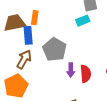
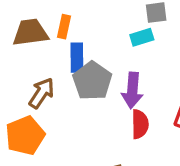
blue rectangle: (28, 35) -> (77, 58), moved
purple arrow: (71, 70) -> (132, 90), moved, size x1.5

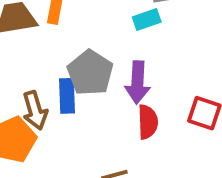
blue rectangle: (77, 58) -> (67, 96), moved
brown arrow: (42, 93) -> (35, 110), moved, turned 132

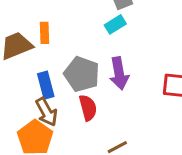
blue rectangle: (67, 96) -> (46, 85), moved
red semicircle: (148, 122) -> (88, 108), moved

